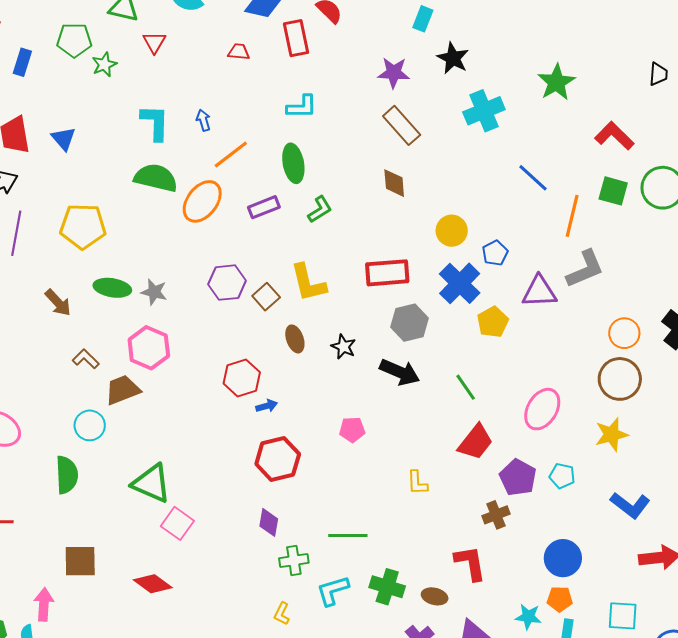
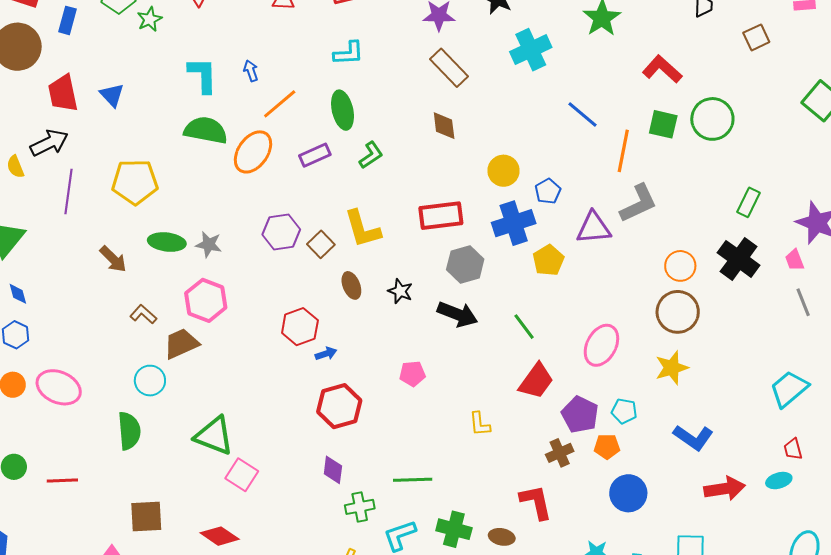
blue cross: (460, 283) -> (514, 223), turned 30
orange pentagon: (560, 599) -> (607, 446), moved

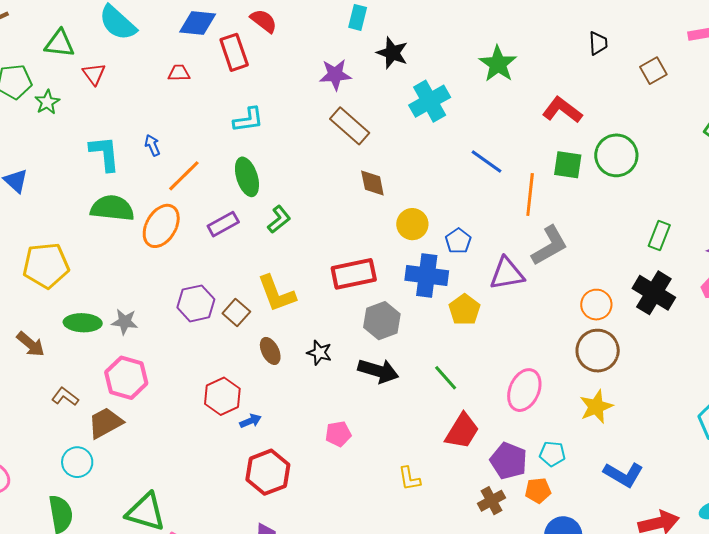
brown diamond: (444, 126) -> (372, 183), moved
blue cross: (514, 223) -> (427, 275), turned 30

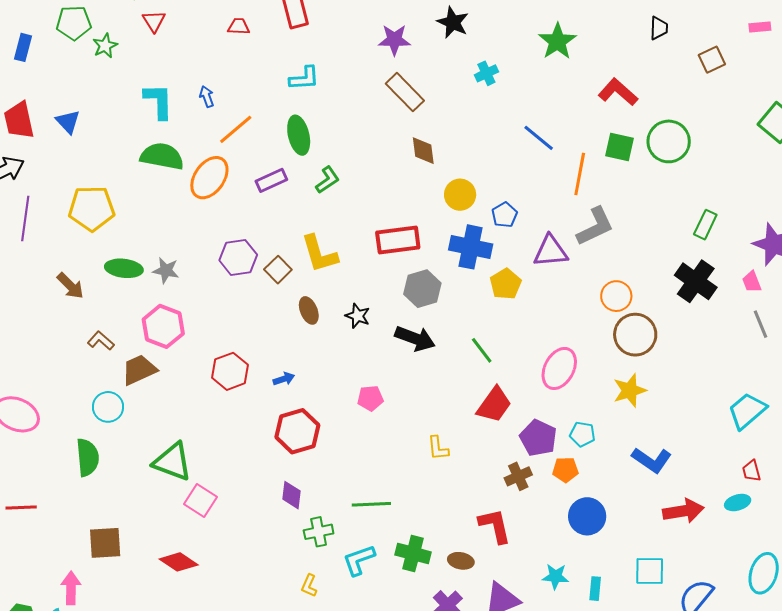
cyan cross: (430, 101) -> (486, 73), size x0.6
orange circle: (596, 305) -> (616, 296), moved
red hexagon: (222, 396) -> (230, 371), moved

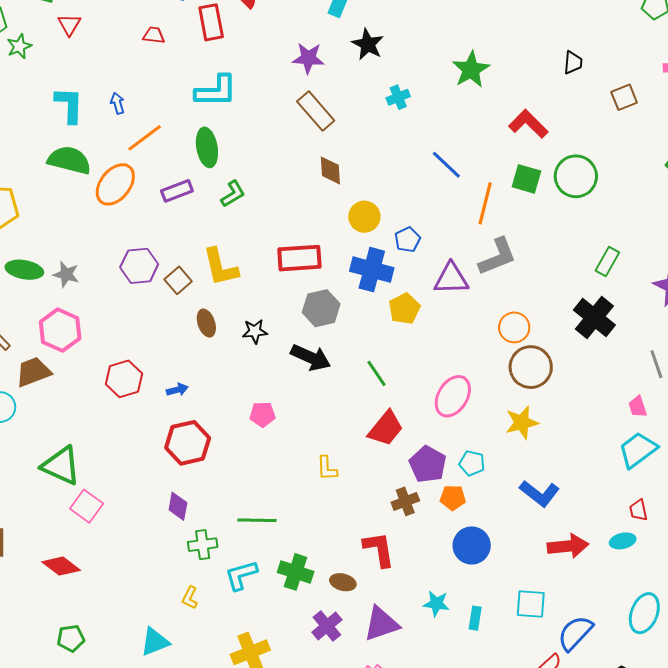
cyan L-shape: (304, 78) -> (216, 91), size x1.4
pink trapezoid: (752, 282) -> (638, 407), moved
black star: (358, 316) -> (255, 331), turned -30

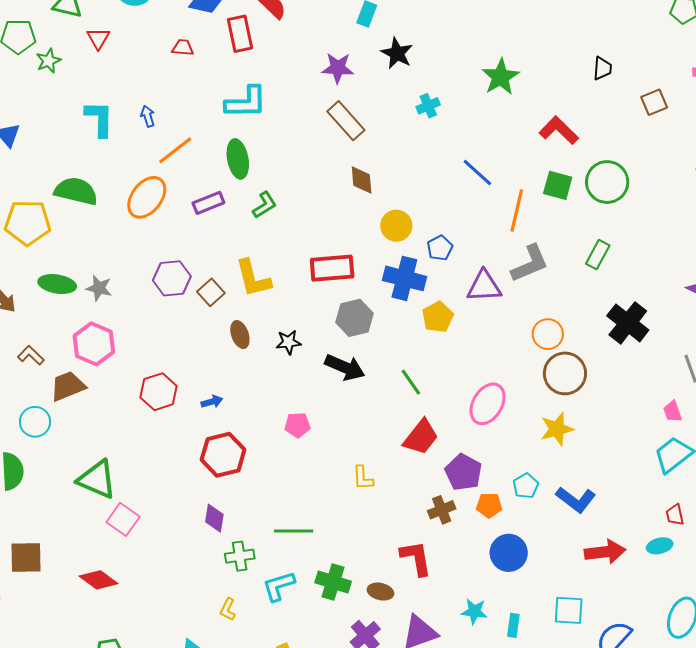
green semicircle: (69, 160) -> (76, 191), moved
green rectangle: (607, 261) -> (598, 255), moved
cyan pentagon: (472, 463) -> (526, 486), moved, turned 30

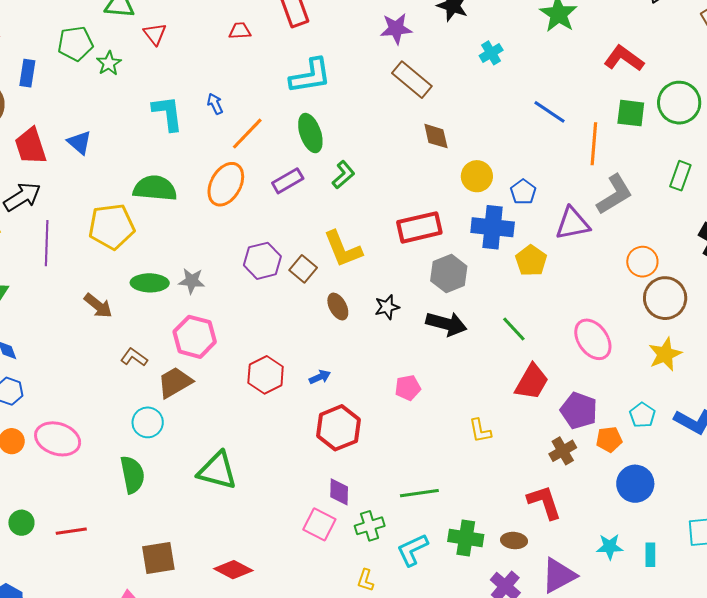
pink ellipse: (488, 404) -> (593, 339), turned -57
pink square: (123, 519) -> (319, 524), moved

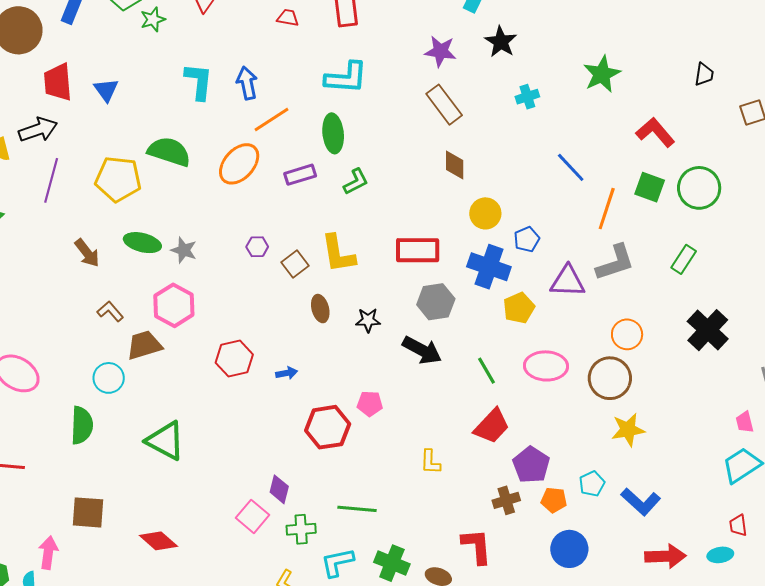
blue arrow: (215, 104) -> (247, 83), size x1.5
purple hexagon: (262, 261) -> (257, 247), size x0.6
brown circle: (665, 298) -> (610, 378), moved
pink ellipse: (593, 339) -> (546, 366), moved, turned -66
red hexagon: (339, 428) -> (328, 427), moved

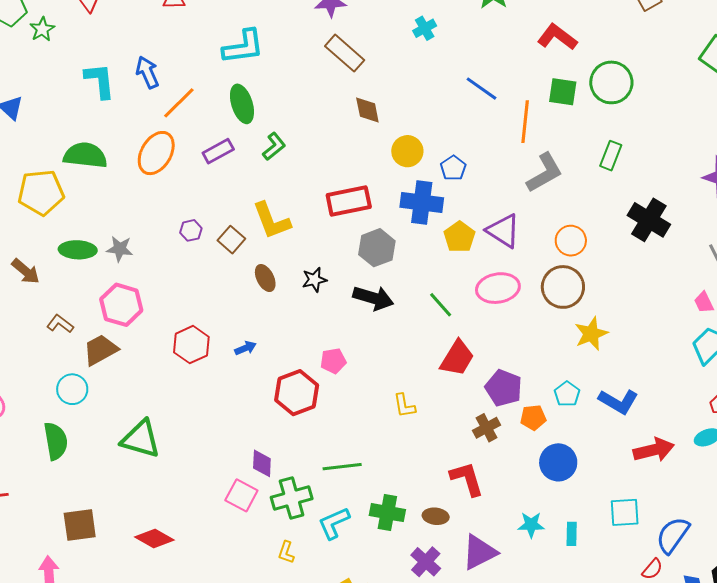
purple triangle: (568, 281) -> (503, 231), moved, turned 42
green cross: (301, 529) -> (292, 498), size x1.4

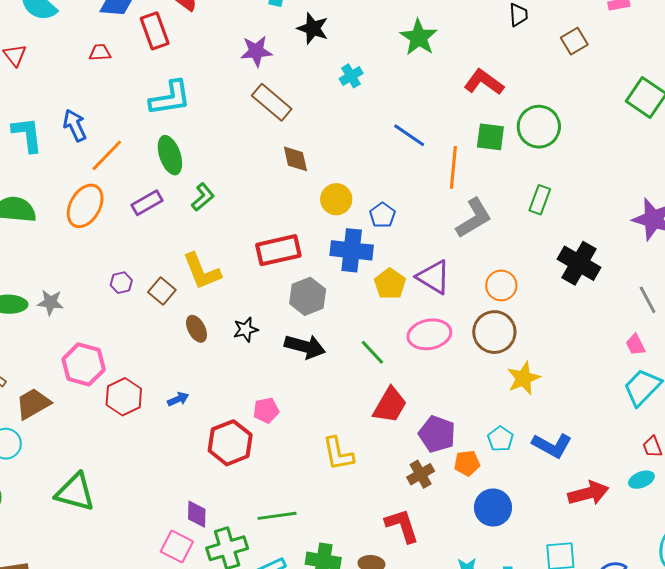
pink hexagon: (121, 305) -> (84, 364), moved
yellow L-shape: (404, 406) -> (338, 454), size x1.4

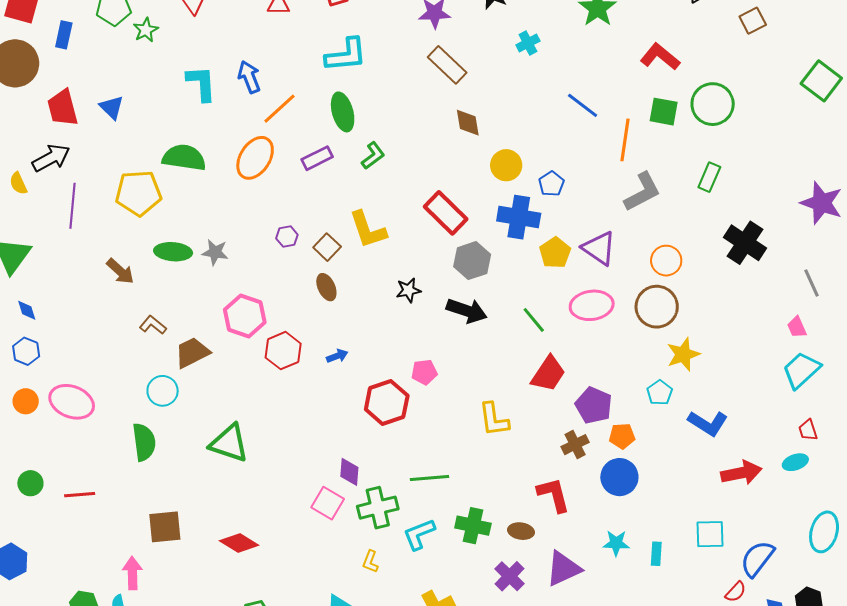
red rectangle: (278, 250) -> (446, 213), turned 54
brown ellipse: (196, 329) -> (326, 287), moved
cyan pentagon: (500, 439) -> (660, 393), moved
blue circle: (493, 508) -> (619, 477), moved

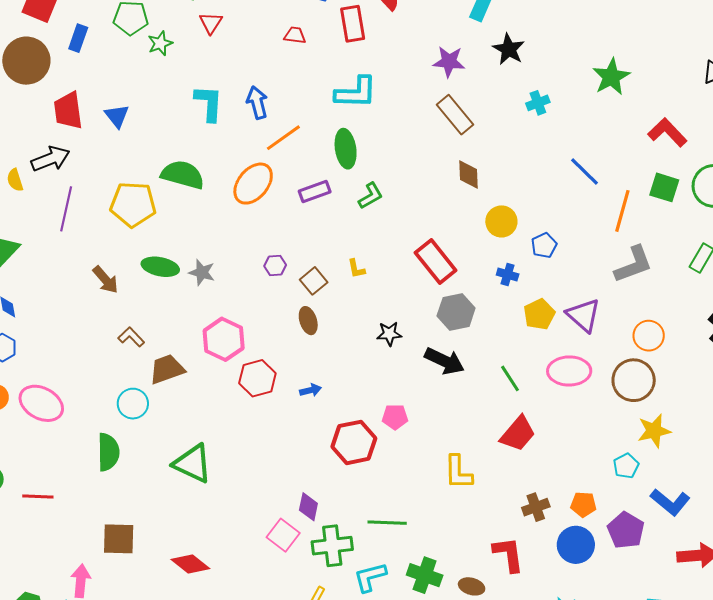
blue cross: (519, 217) -> (508, 275), size x0.5
yellow L-shape: (368, 230) -> (356, 269), size x0.5
purple pentagon: (594, 405) -> (626, 530), moved

